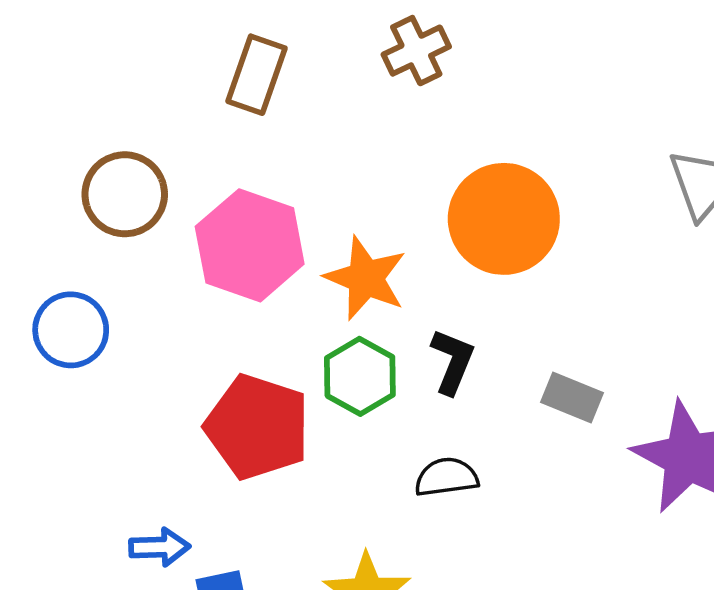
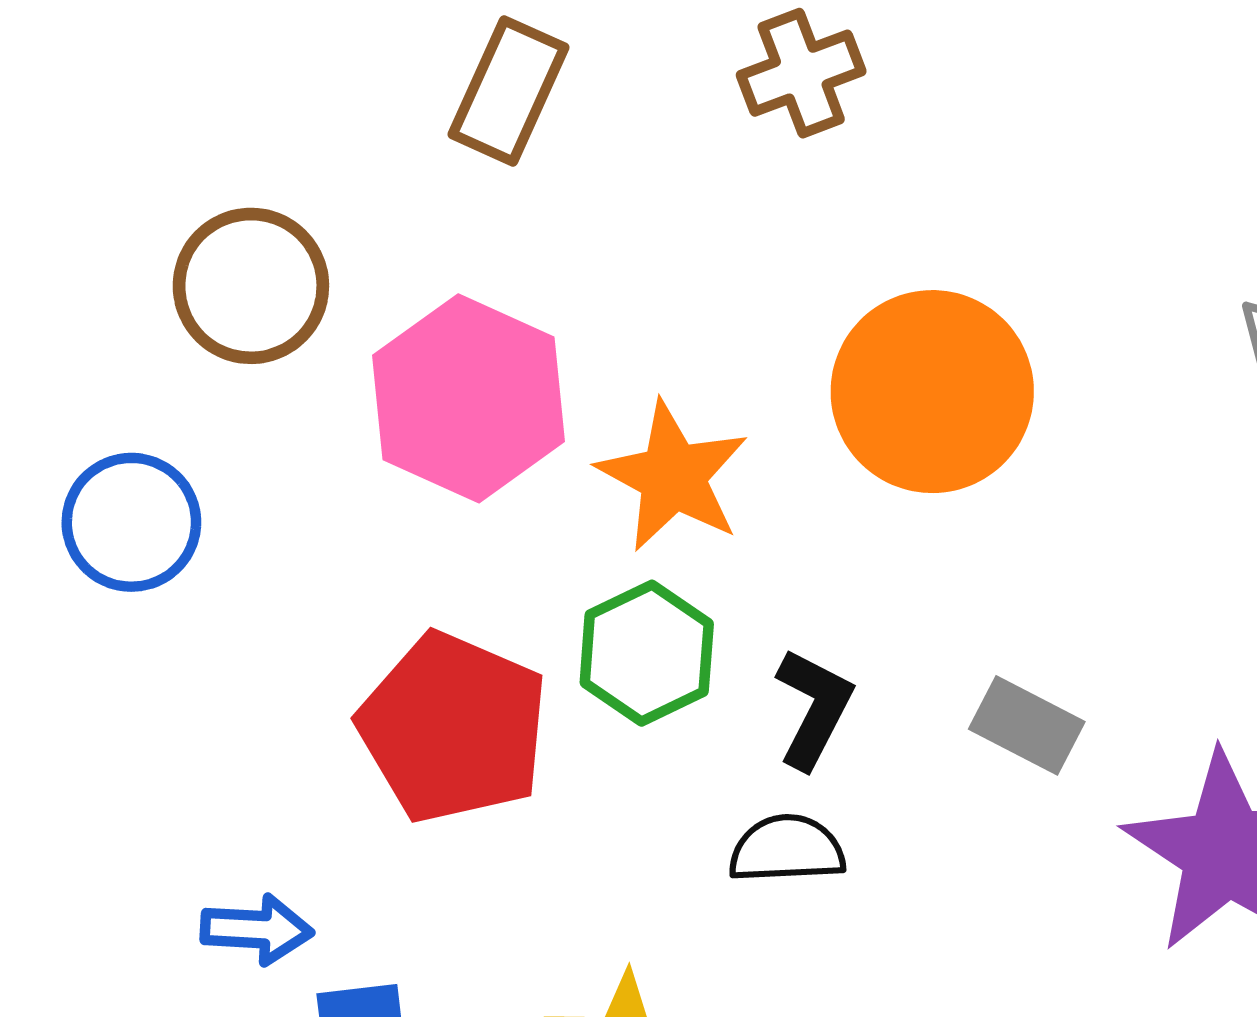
black L-shape: (452, 361) -> (814, 708), moved

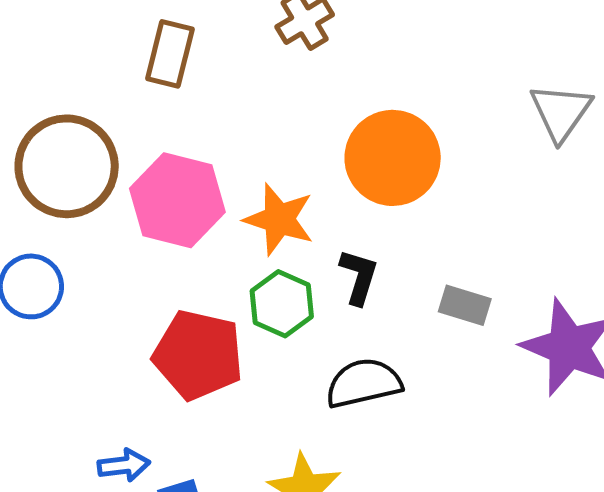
brown circle: (251, 286) -> (67, 166), size x1.4
black L-shape: (814, 708) -> (359, 277), moved
black semicircle: (787, 849) -> (364, 383), size x1.4

